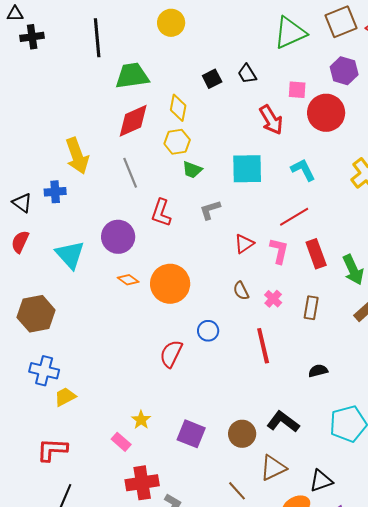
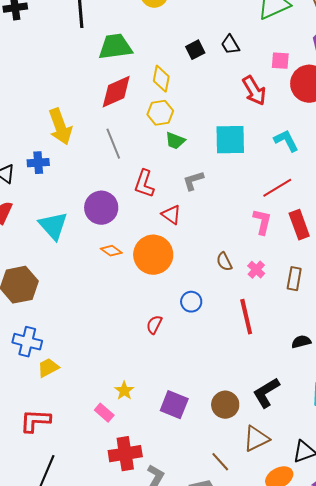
red triangle: (244, 244) -> (171, 215), moved, turned -50
red semicircle: (171, 354) -> (154, 325), size x0.7
black L-shape: (283, 422) -> (266, 393), turned -68

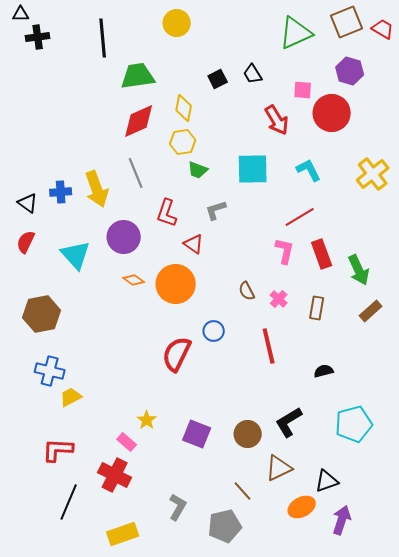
yellow arrow: (60, 127) -> (97, 189), moved
red semicircle: (154, 325) -> (177, 354), size x1.8
red cross: (125, 454) -> (115, 475), moved, turned 36

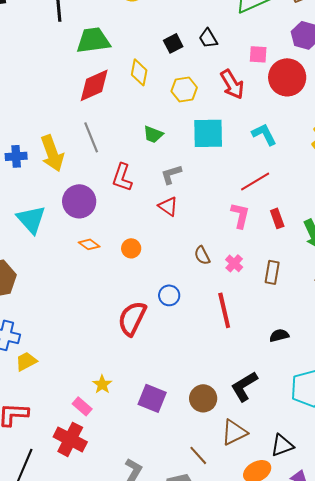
yellow hexagon: (183, 142) -> (184, 89), moved
red triangle: (194, 244) -> (168, 206), moved
red rectangle: (322, 254) -> (277, 218), size x0.7
orange circle: (176, 284) -> (131, 248), size x0.5

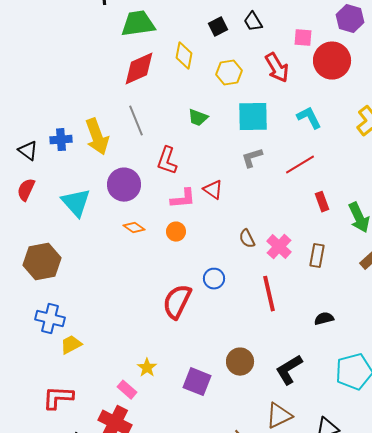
gray L-shape: (171, 174) -> (252, 158), moved
pink L-shape: (240, 215) -> (183, 199), moved, turned 72
pink cross: (234, 263) -> (279, 247), size x1.4
brown circle: (203, 398) -> (240, 362), moved

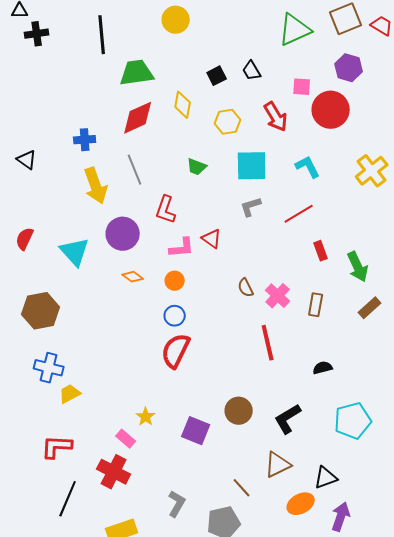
blue cross: (61, 140) -> (85, 140), moved
black triangle: (28, 151) -> (27, 160), moved
blue circle: (214, 279) -> (175, 316), moved

